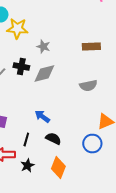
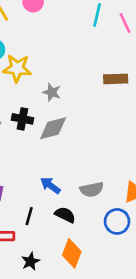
brown rectangle: (91, 46) -> (116, 79), moved
gray semicircle: (88, 86) -> (92, 189), moved
black star: (27, 166) -> (30, 261), moved

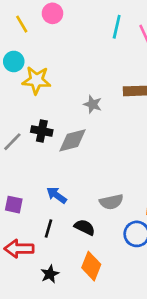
gray star: (52, 92) -> (93, 104), moved
blue arrow: (50, 185) -> (57, 195), moved

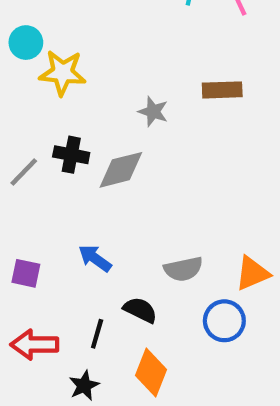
black line: (48, 229) -> (97, 334), moved

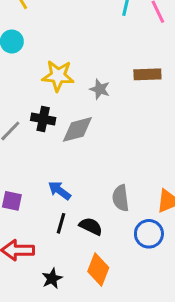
yellow star: (63, 73) -> (58, 76), moved
gray semicircle: (183, 269) -> (121, 198), turned 95
black line: (97, 334) -> (61, 223), moved

